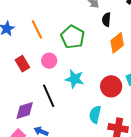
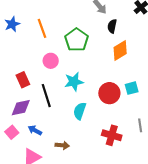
red rectangle: (22, 64) -> (23, 80), moved
cyan star: (75, 79) -> (74, 82), turned -30
cyan semicircle: (95, 115) -> (80, 111), moved

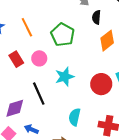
red rectangle: (23, 80) -> (16, 59), moved
cyan semicircle: (80, 111) -> (75, 117), moved

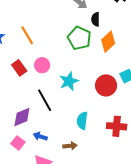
green pentagon: (63, 35) -> (79, 38), moved

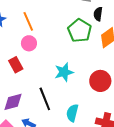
pink circle: (42, 65) -> (29, 43), moved
red rectangle: (19, 68) -> (16, 65), moved
black line: (45, 100) -> (45, 99), moved

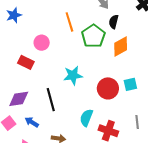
orange line: (28, 21) -> (69, 22), moved
red rectangle: (16, 65) -> (26, 62), turned -42
cyan semicircle: (72, 113) -> (86, 118), moved

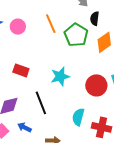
pink circle: (42, 43) -> (18, 27), moved
red rectangle: (26, 62) -> (21, 70), moved

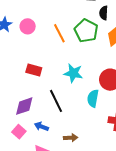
orange line: (51, 24) -> (59, 33), moved
cyan star: (60, 76) -> (73, 73), turned 30
cyan semicircle: (78, 117) -> (93, 98), moved

